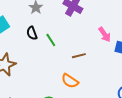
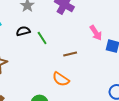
black semicircle: (32, 33) -> (23, 31), turned 96

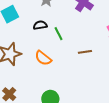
orange semicircle: (61, 79) -> (43, 58), moved

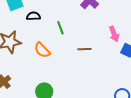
black semicircle: (40, 25) -> (33, 16), moved

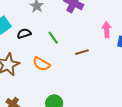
pink arrow: (114, 34) -> (107, 30), turned -147

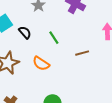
black semicircle: (24, 33) -> (25, 32), turned 64

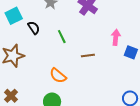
orange semicircle: (41, 64) -> (58, 76), moved

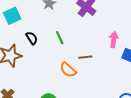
black semicircle: (34, 28) -> (32, 38), moved
orange semicircle: (58, 76) -> (68, 70), moved

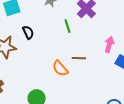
green line: (60, 38) -> (68, 26), moved

